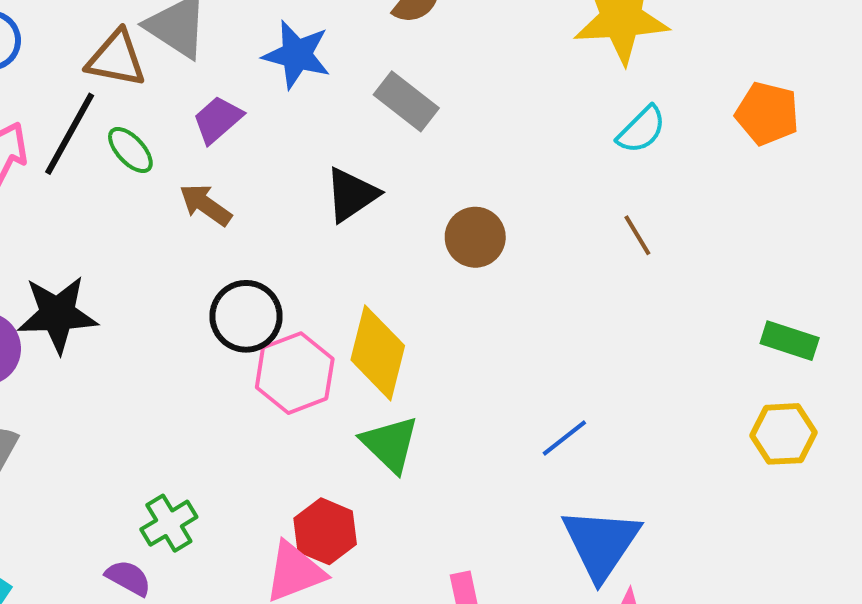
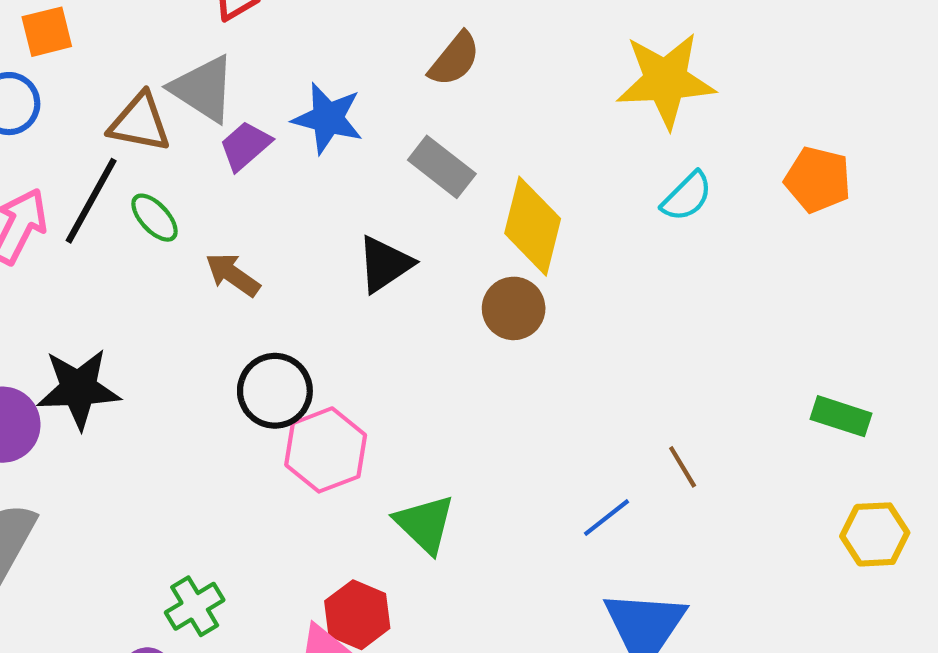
purple trapezoid: (218, 120) -> (245, 146), moved
brown line: (637, 235) -> (683, 467), moved
yellow diamond: (378, 353) -> (533, 226), moved
yellow hexagon: (783, 434) -> (875, 534), moved

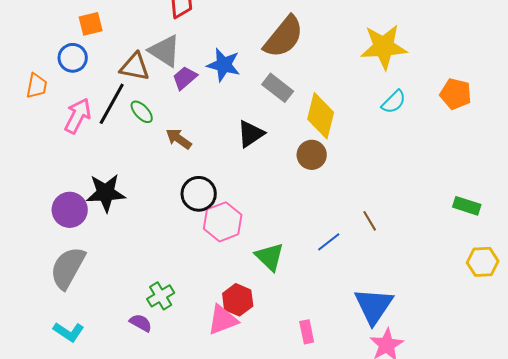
brown semicircle: (454, 59) -> (284, 37), size x1.6
brown line: (683, 467) -> (370, 221), moved
blue line: (607, 518) -> (329, 242), moved

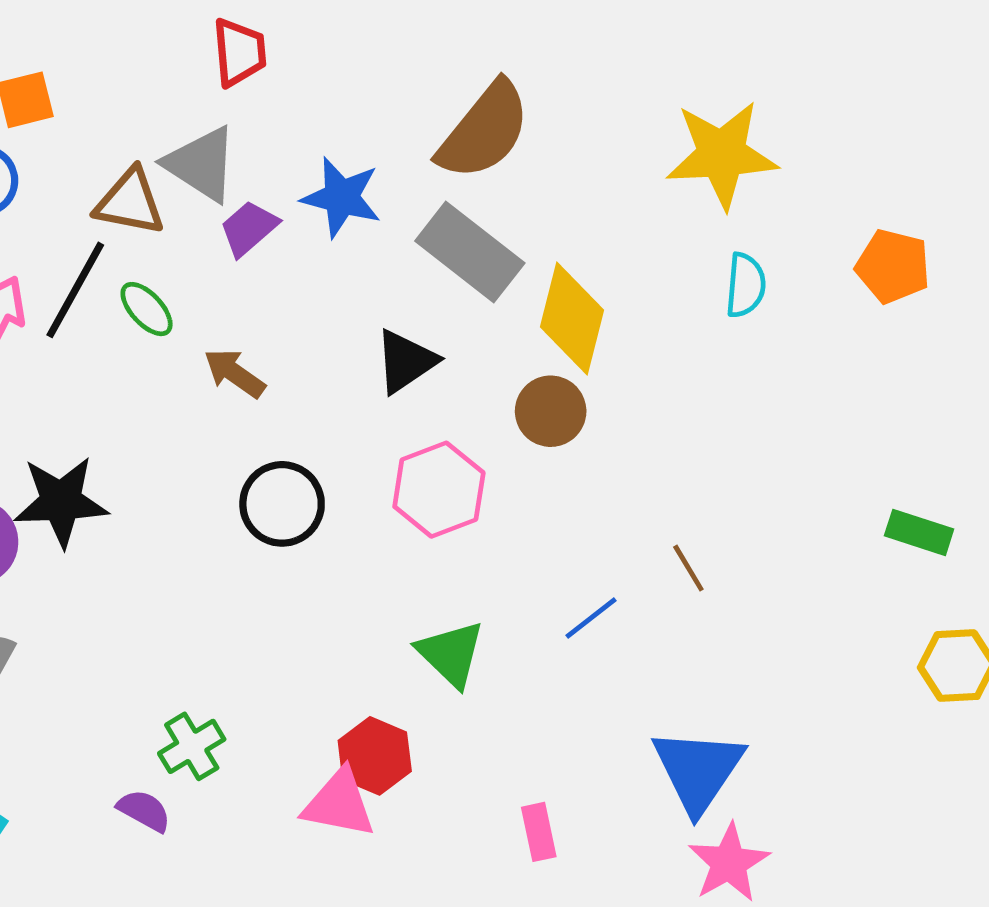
gray rectangle: (278, 88) -> (470, 252), size x1.4
cyan semicircle: (394, 102) -> (746, 285), turned -40
pink hexagon: (223, 222) -> (439, 490), moved
pink triangle: (223, 320) -> (339, 803), turned 32

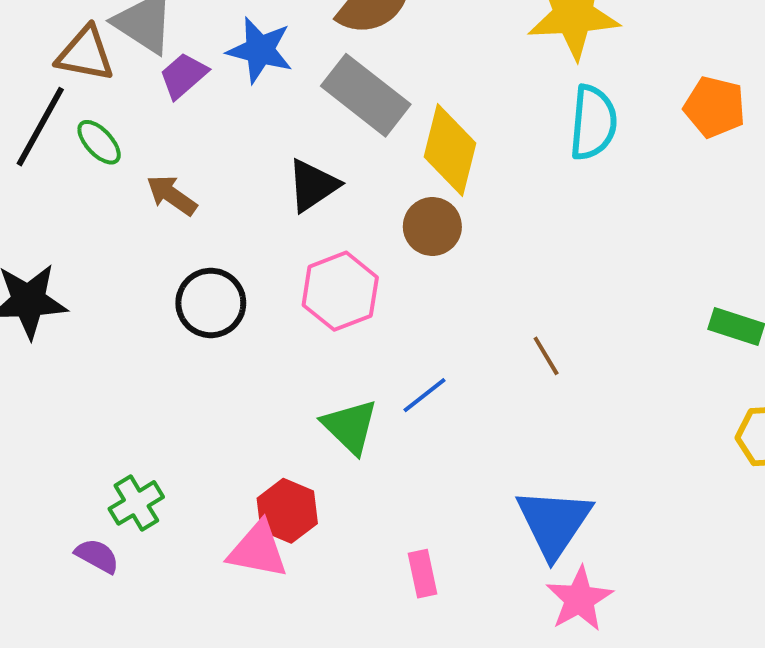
cyan semicircle: (746, 285) -> (593, 123), size x1.4
blue line: (591, 618) -> (425, 395), moved

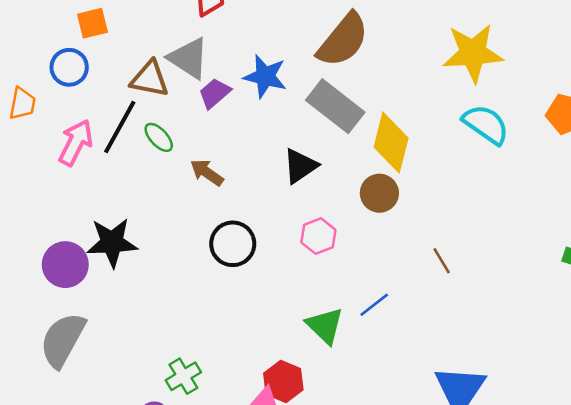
cyan semicircle: (593, 123) -> (486, 124), turned -60
pink hexagon: (340, 291) -> (318, 236), size x0.7
brown line: (546, 356) -> (442, 261), moved

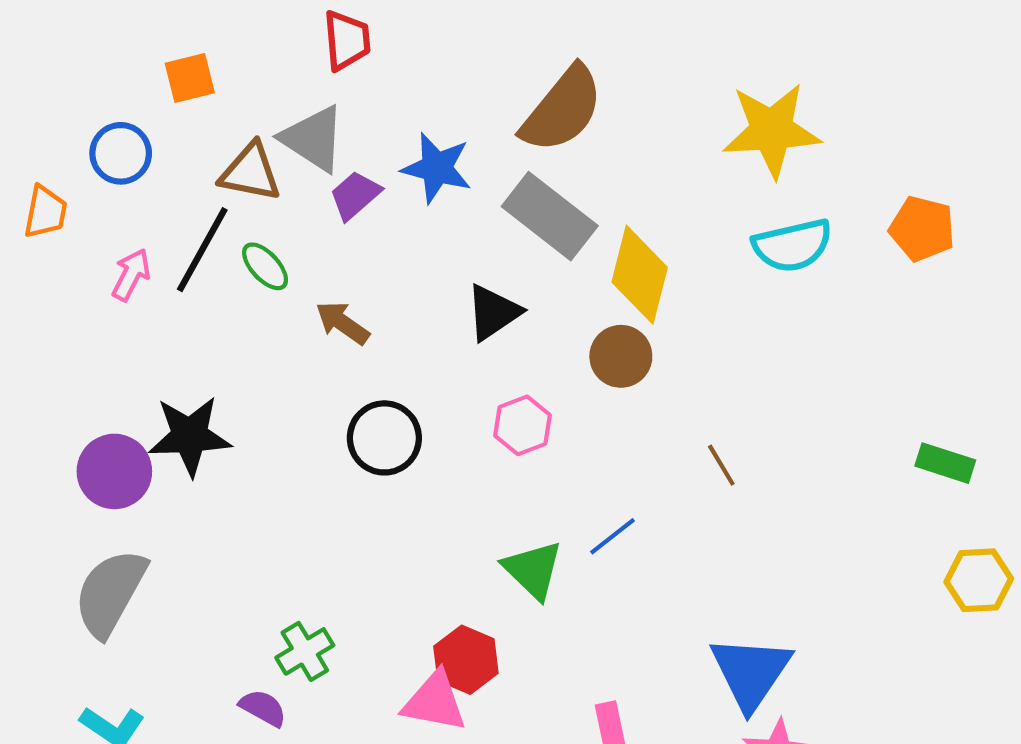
orange square: (93, 23) -> (190, 78), moved
cyan semicircle: (486, 124) -> (792, 245), turned 132
pink arrow: (76, 143) -> (131, 275), size x0.7

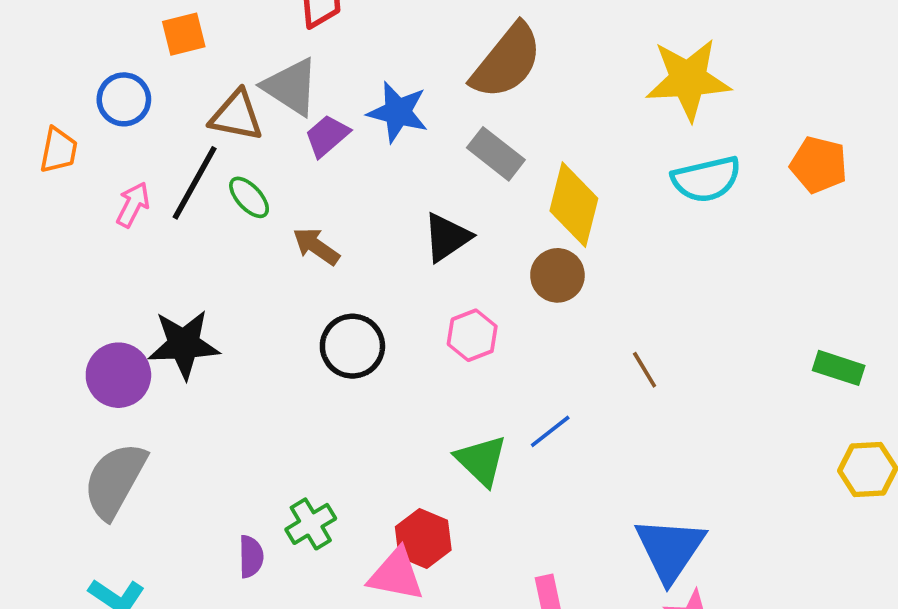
gray rectangle: (550, 216) -> (496, 154), size x0.7
green cross: (305, 651) -> (311, 524), moved
purple semicircle: (263, 708) -> (251, 557), moved, turned 60

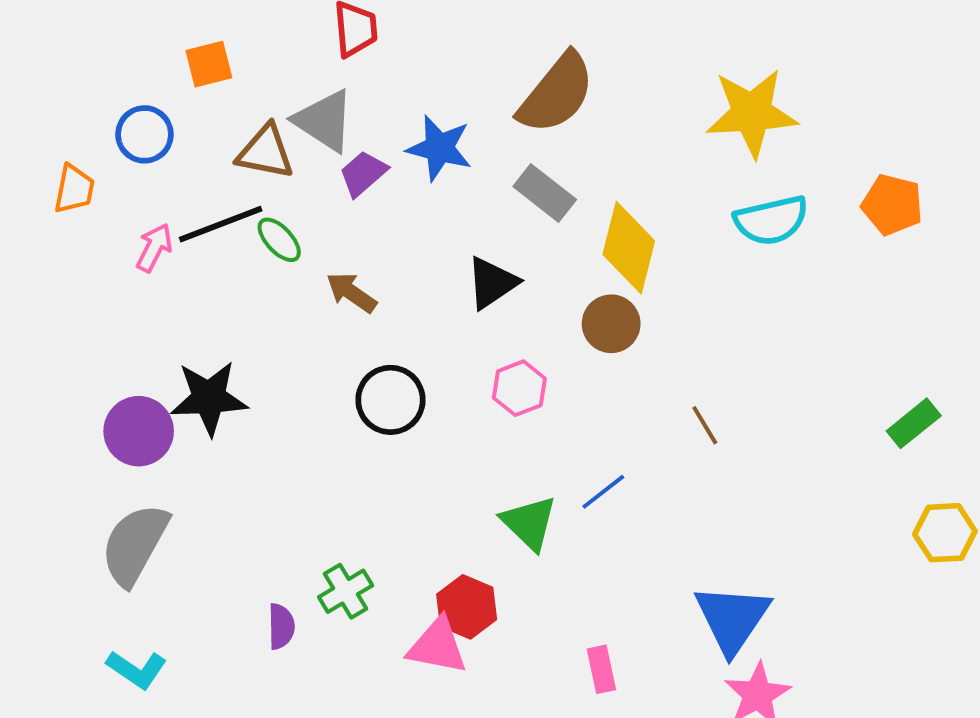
black line: (195, 183) -> (221, 224), turned 40
green rectangle: (839, 368) -> (914, 423), turned -57

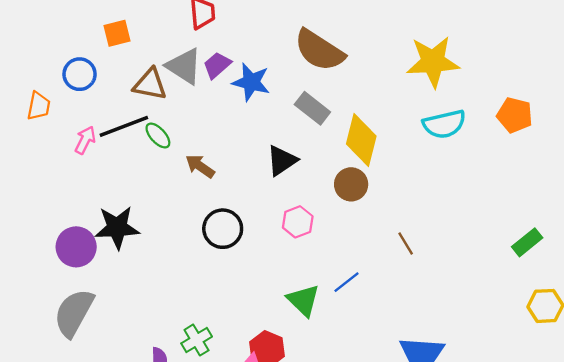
brown semicircle: (556, 93) -> (319, 50), turned 84
purple trapezoid: (363, 173) -> (217, 65), moved

